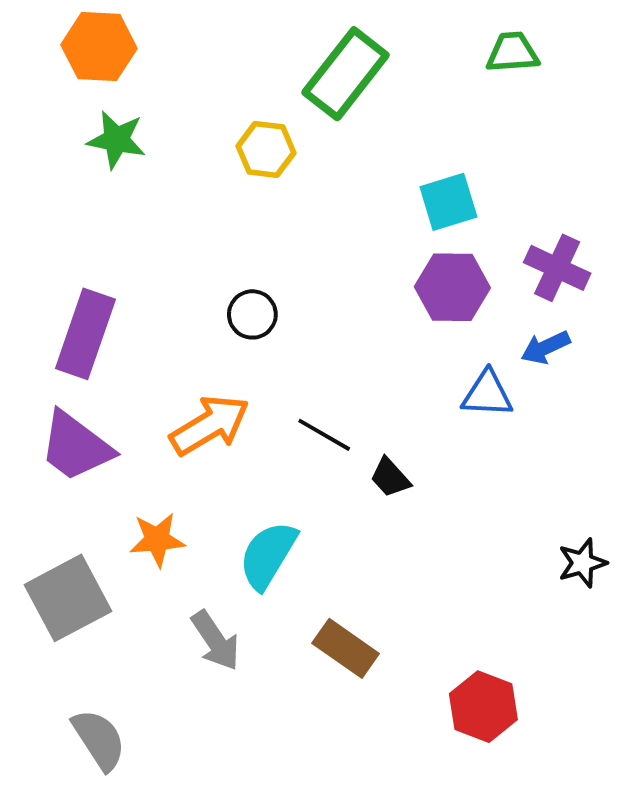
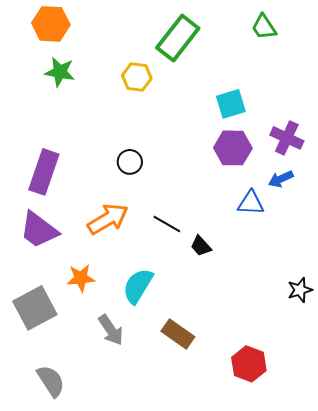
green trapezoid: (513, 52) -> (264, 27), turned -120

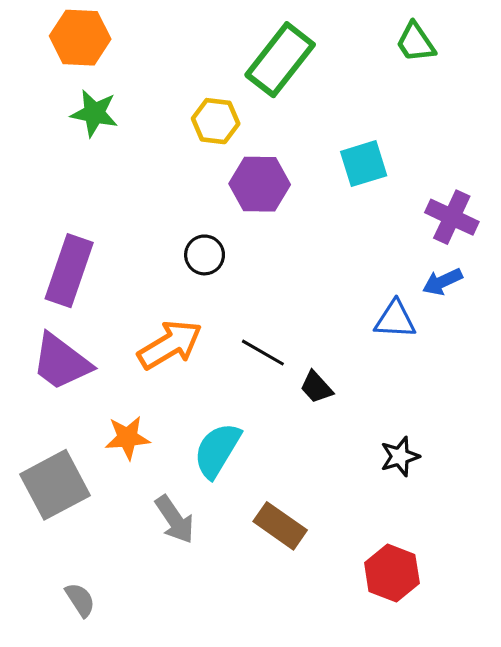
purple hexagon: (233, 148) -> (260, 184), moved
black star: (300, 290) -> (400, 456), moved
gray semicircle: (51, 381) -> (80, 600), size x0.7

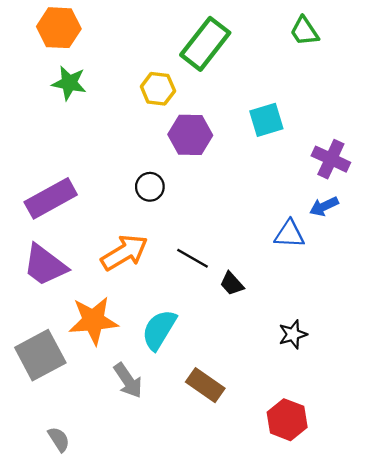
purple rectangle: (69, 271) -> (51, 198), turned 42
orange star: (127, 438) -> (93, 321), size x1.5

